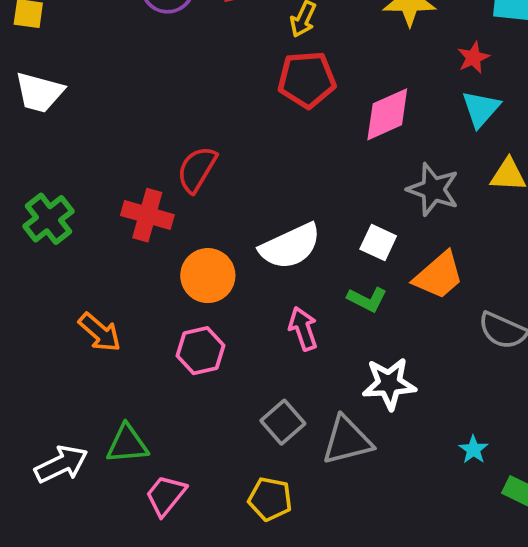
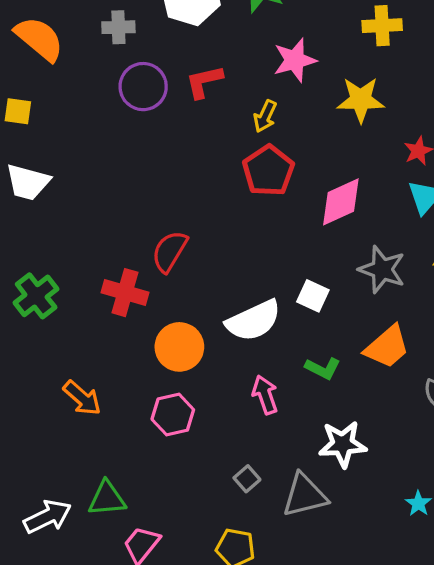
red pentagon: (307, 80) -> (268, 171), turned -30
white square: (378, 243) -> (313, 296), moved
gray square: (283, 422) -> (247, 479), size x0.7

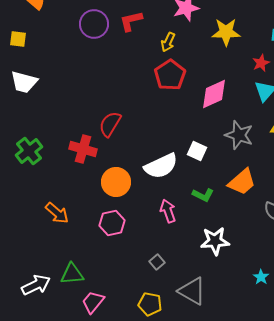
gray triangle: (305, 495) -> (192, 291), moved, turned 44

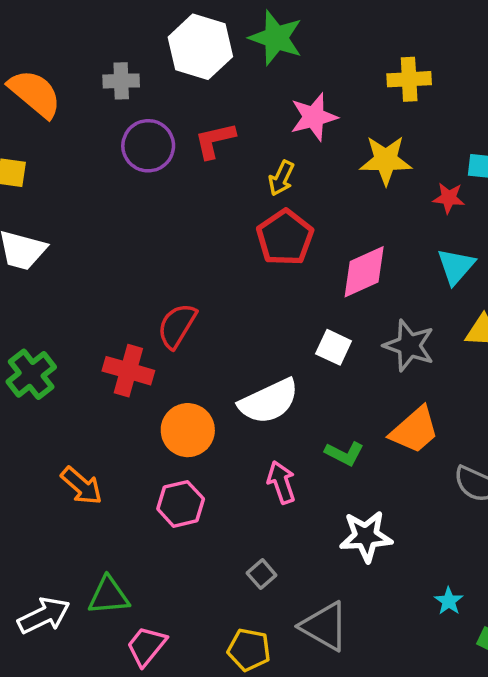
red star: (261, 63) -> (449, 198), moved, turned 30
white square: (197, 151) -> (334, 347), moved

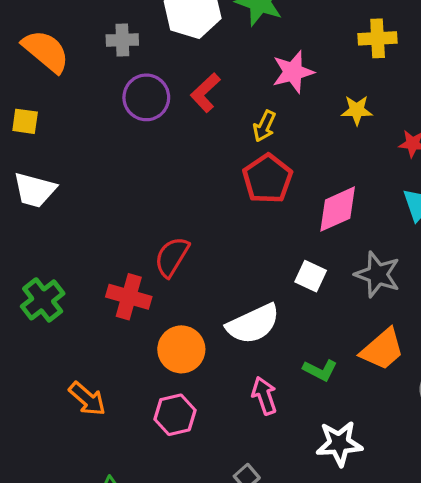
red L-shape: (215, 140) -> (205, 93), turned -30
yellow star: (386, 160) -> (357, 110), size x0.7

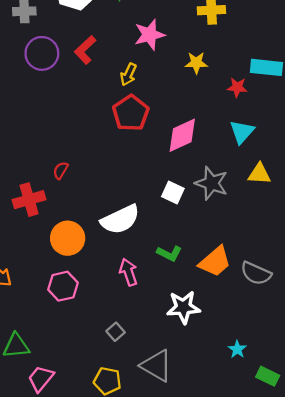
red semicircle: (172, 257) -> (61, 170), size x0.6
white square: (311, 276) -> (173, 193), moved
red cross: (129, 297) -> (29, 200), turned -32
orange trapezoid: (382, 349) -> (215, 262), moved

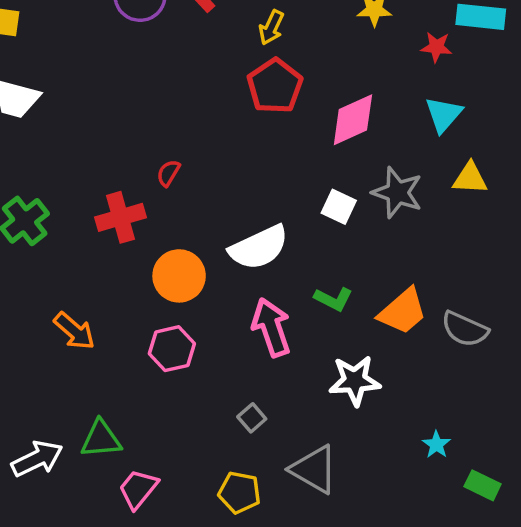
pink arrow: (128, 272) -> (271, 327), size x1.4

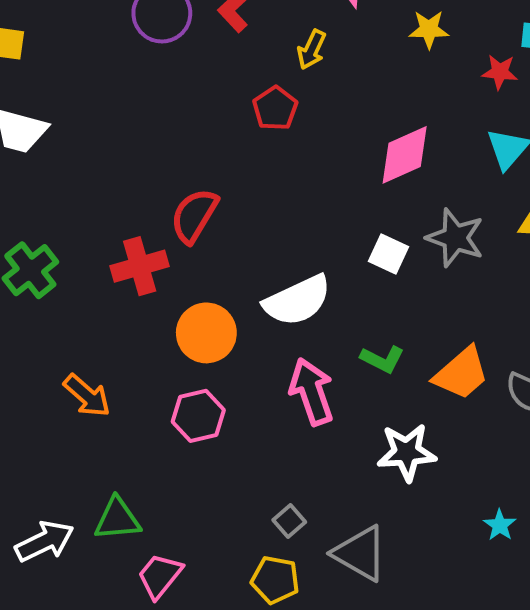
red pentagon: (275, 86) -> (275, 108), moved, size x0.7
red semicircle: (168, 173) -> (194, 216), size x1.8
gray square: (252, 418) -> (289, 521), moved

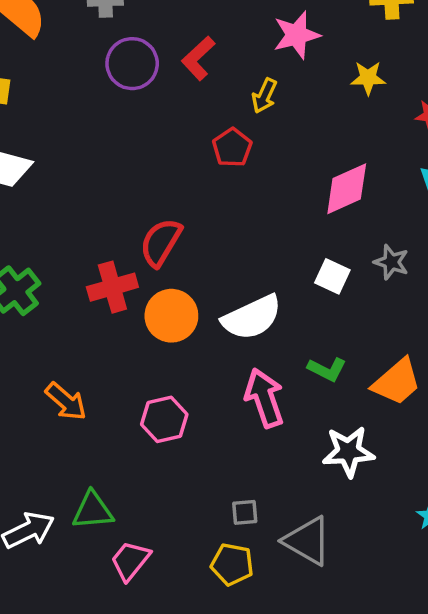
gray star: (455, 238) -> (391, 262), size x0.7
orange circle: (206, 333) -> (171, 316), moved
gray square: (289, 521) -> (245, 512), turned 36

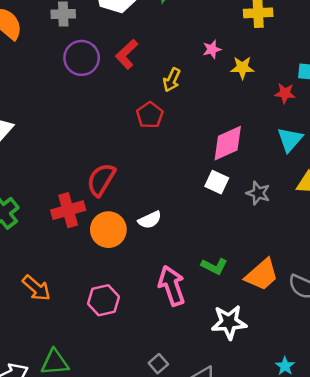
pink star: (297, 35) -> (212, 49), moved, size x0.6
white square: (332, 276) -> (217, 182), moved
white semicircle: (252, 317) -> (150, 220), moved, size x0.6
gray square: (245, 512) -> (158, 364), turned -36

